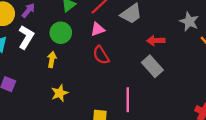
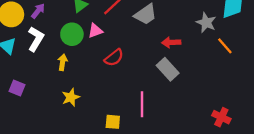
pink triangle: (98, 29) -> (95, 31), moved
red semicircle: (101, 55) -> (114, 58), turned -96

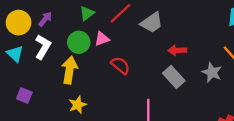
gray star: (206, 23) -> (212, 72), moved
red semicircle: (114, 58) -> (120, 65), turned -102
yellow arrow: (63, 62) -> (69, 70), size x1.6

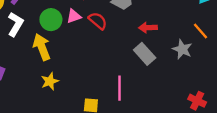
red semicircle: (120, 65) -> (98, 21), moved
yellow arrow: (69, 70) -> (42, 47), turned -30

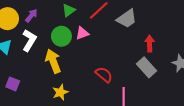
red semicircle: (98, 21) -> (104, 75), moved
red arrow: (148, 28) -> (150, 44), turned 91

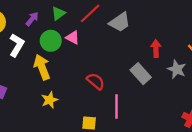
purple arrow: (31, 16) -> (32, 19), moved
pink triangle: (82, 33) -> (73, 38), turned 48
red arrow: (150, 44) -> (156, 48), moved

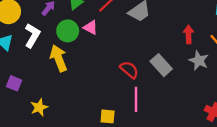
red arrow: (156, 48) -> (189, 34), moved
red semicircle: (96, 81) -> (129, 70), moved
yellow star: (50, 100) -> (39, 107), moved

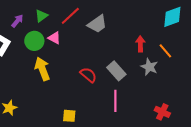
yellow arrow: (59, 58) -> (42, 69), moved
pink line: (136, 99) -> (115, 101), moved

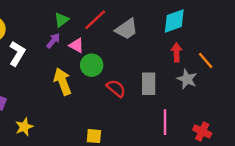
cyan diamond: (172, 17) -> (174, 21), moved
purple arrow: (17, 21) -> (53, 41), moved
green circle: (34, 41) -> (92, 65), moved
gray rectangle: (116, 71) -> (149, 84), turned 42
pink line: (115, 101) -> (165, 122), moved

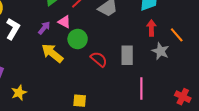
purple arrow: (53, 41) -> (44, 28), moved
yellow arrow: (63, 81) -> (52, 53), turned -30
red cross: (202, 131) -> (183, 97), moved

